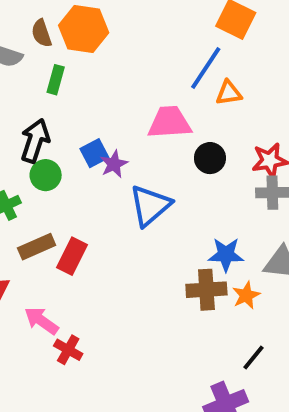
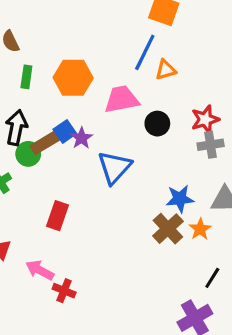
orange hexagon: (84, 29) -> (73, 78), moved
brown rectangle: (37, 247) -> (45, 143), moved
brown cross: (206, 290) -> (168, 229), turned -32

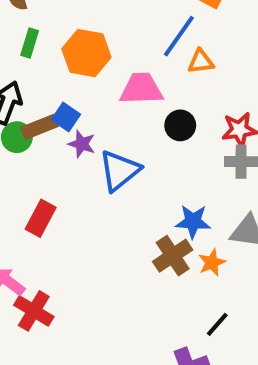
blue square: (65, 131) -> (66, 117), turned -30
purple star: (81, 138) -> (82, 144), moved, turned -30
red cross: (64, 291) -> (34, 311), size x1.4

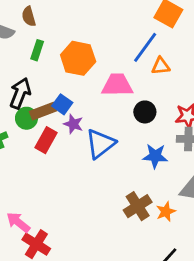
red rectangle: (41, 218) -> (46, 140), moved
blue star: (193, 221) -> (155, 156), moved

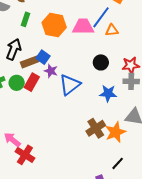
pink trapezoid: (117, 85) -> (83, 27), moved
green circle: (26, 118) -> (17, 83), moved
orange star: (166, 212) -> (115, 132), size x1.5

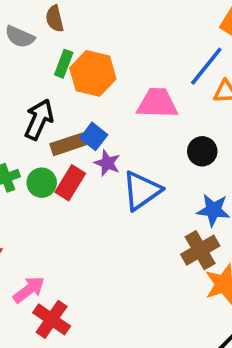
orange hexagon: (54, 25) -> (93, 73), moved
pink trapezoid: (83, 27) -> (157, 103), moved
brown cross: (96, 128) -> (200, 250), moved
pink arrow: (12, 140) -> (29, 290), turned 102

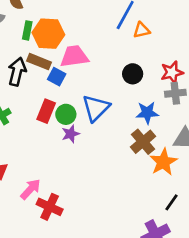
pink trapezoid: (157, 103) -> (74, 56), moved
brown rectangle: (68, 144) -> (39, 62), moved, turned 50
purple star: (107, 163) -> (71, 134), moved, turned -30
green circle: (42, 183) -> (66, 114), moved

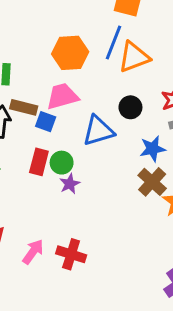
orange triangle: (142, 30) -> (134, 57), size x1.6
orange hexagon: (48, 34) -> (70, 53), moved
blue triangle: (96, 108) -> (98, 131), moved, turned 36
red cross: (50, 207) -> (71, 254), moved

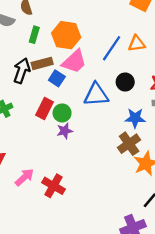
blue line: (113, 42) -> (112, 48), moved
orange hexagon: (70, 53) -> (66, 35), moved
orange triangle: (134, 57) -> (137, 44), size x0.7
pink trapezoid: (62, 96) -> (74, 62), turned 140
brown rectangle: (24, 107) -> (42, 63), turned -42

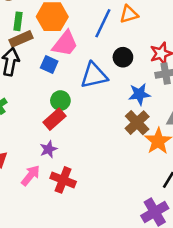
brown rectangle: (42, 63) -> (21, 39), moved
red rectangle: (45, 109) -> (55, 119), moved, turned 30
purple star: (65, 131) -> (48, 149), moved

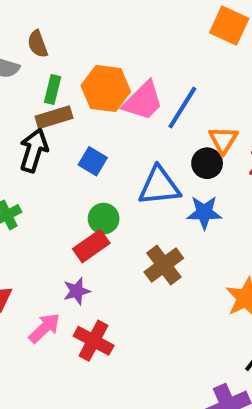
orange triangle: (129, 14) -> (223, 140), moved, turned -48
pink trapezoid: (65, 44) -> (143, 101), moved
blue star: (139, 94) -> (204, 212), moved
brown cross: (137, 123) -> (164, 265), moved

